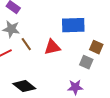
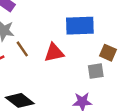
gray square: (86, 62) -> (96, 71), turned -32

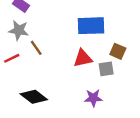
red triangle: (54, 53) -> (83, 58), moved

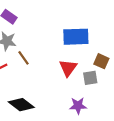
red triangle: (83, 58) -> (68, 68), turned -42

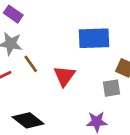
red triangle: (68, 68) -> (64, 76), moved

